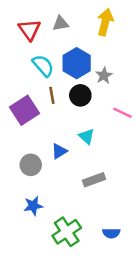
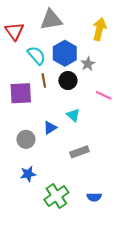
yellow arrow: (105, 22) -> (99, 29), moved
gray triangle: (60, 23) -> (51, 20), size x1.6
red triangle: (29, 30) -> (14, 31), moved
purple square: (25, 110) -> (21, 93), turned 30

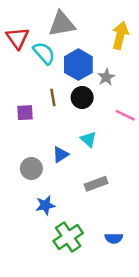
cyan semicircle: (36, 55) -> (44, 53), moved
purple square: (21, 93) -> (25, 113), size x0.6
blue star: (28, 174) -> (45, 205), moved

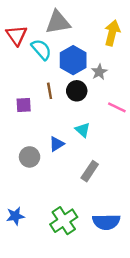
gray rectangle: (96, 184) -> (90, 171), turned -36
blue star: (45, 205) -> (15, 216), moved
blue semicircle: (114, 238) -> (106, 222), size x1.6

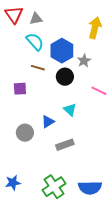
gray triangle: (58, 22) -> (36, 19), moved, size x0.6
red triangle: (17, 35) -> (14, 15), moved
brown line: (50, 91) -> (38, 68), moved, turned -64
gray rectangle: (90, 171) -> (65, 145), moved, turned 36

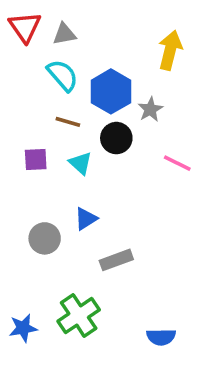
cyan triangle: (70, 110) -> (80, 163), moved
green cross: (54, 187) -> (79, 315), moved
blue semicircle: (90, 188) -> (161, 337), size x0.7

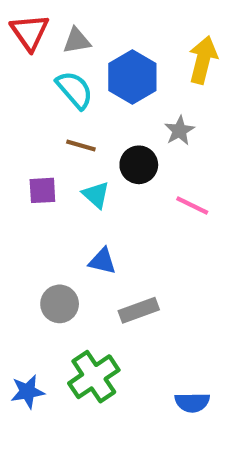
blue hexagon: (111, 91) -> (132, 77), moved
pink line: (177, 163) -> (192, 205), moved
blue triangle: (86, 219) -> (102, 261), turned 45
gray circle: (45, 238) -> (60, 304), moved

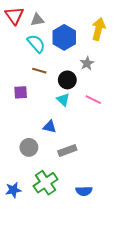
cyan triangle: (96, 195) -> (63, 100), moved
blue semicircle: (192, 402) -> (84, 191), moved

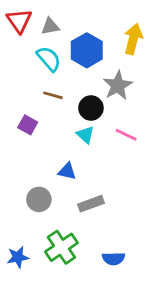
gray star: (87, 63) -> (118, 85), size x1.5
purple square: (21, 92) -> (28, 125), turned 32

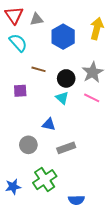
cyan semicircle: (49, 59) -> (18, 43), moved
gray star: (118, 85) -> (93, 72), moved
purple square: (28, 125) -> (20, 91), turned -32
blue semicircle: (114, 259) -> (76, 200), moved

